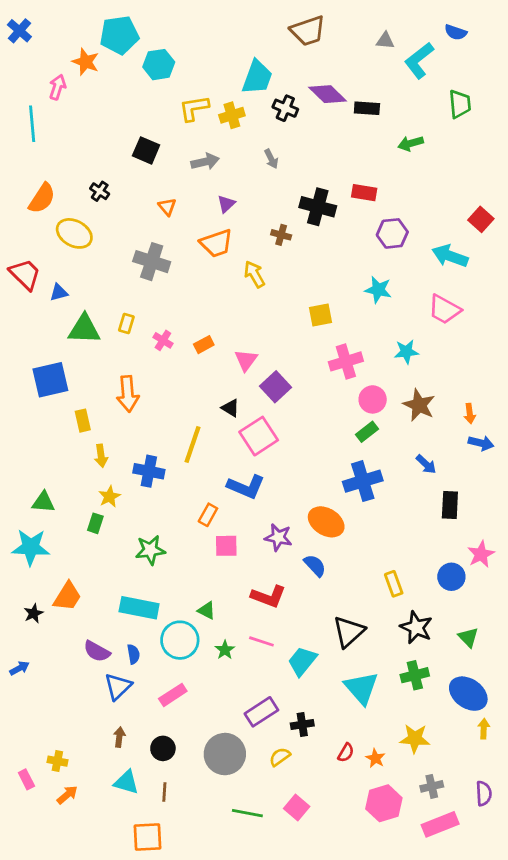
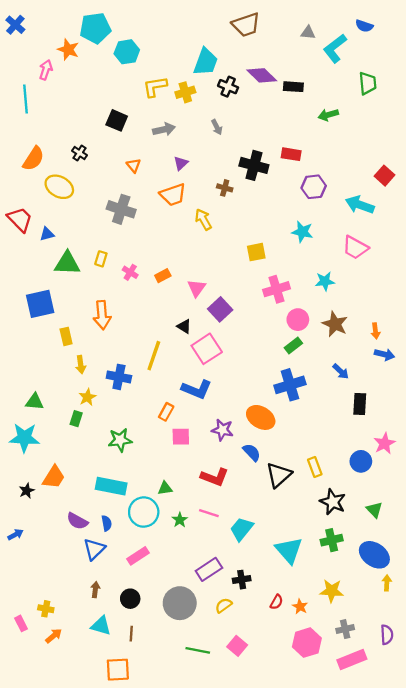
green triangle: (207, 611) -> (165, 488), turned -35
black triangle: (349, 632) -> (279, 475), moved

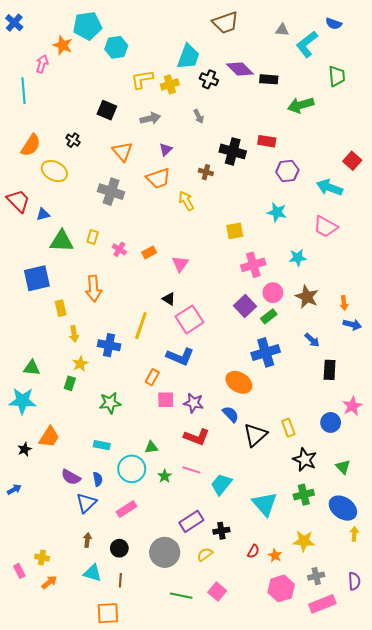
green arrow: (328, 115) -> (301, 105), size x1.4
orange triangle: (134, 165) -> (122, 151), size x1.5
purple square: (220, 309) -> (245, 306), moved
purple star: (222, 430) -> (194, 403), moved
cyan rectangle: (111, 486) -> (102, 445), size x0.6

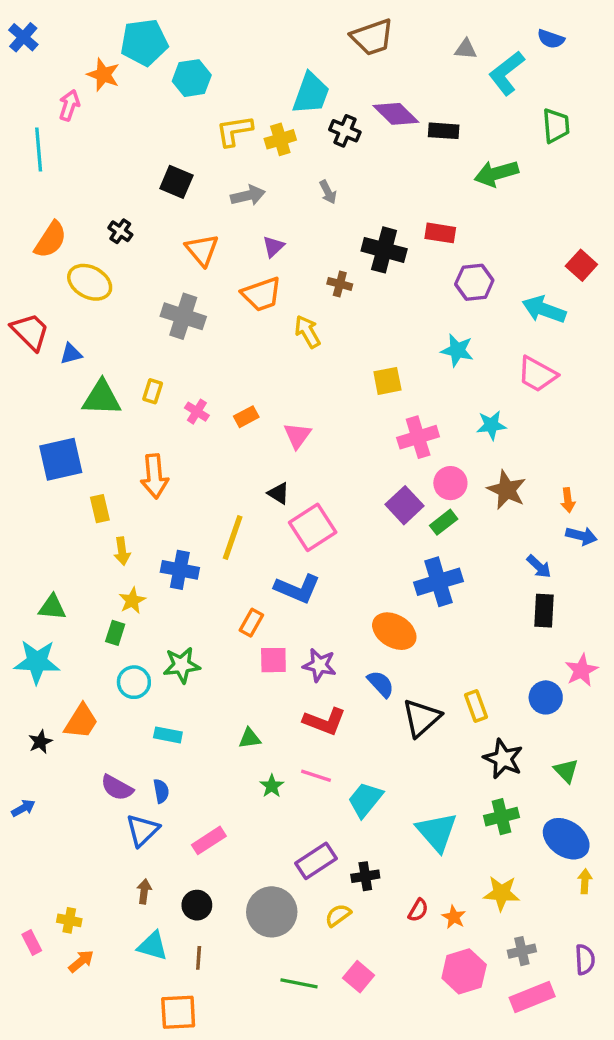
blue arrow: (312, 340) -> (539, 566), moved
cyan circle: (132, 469) -> (134, 682), moved, size x0.7

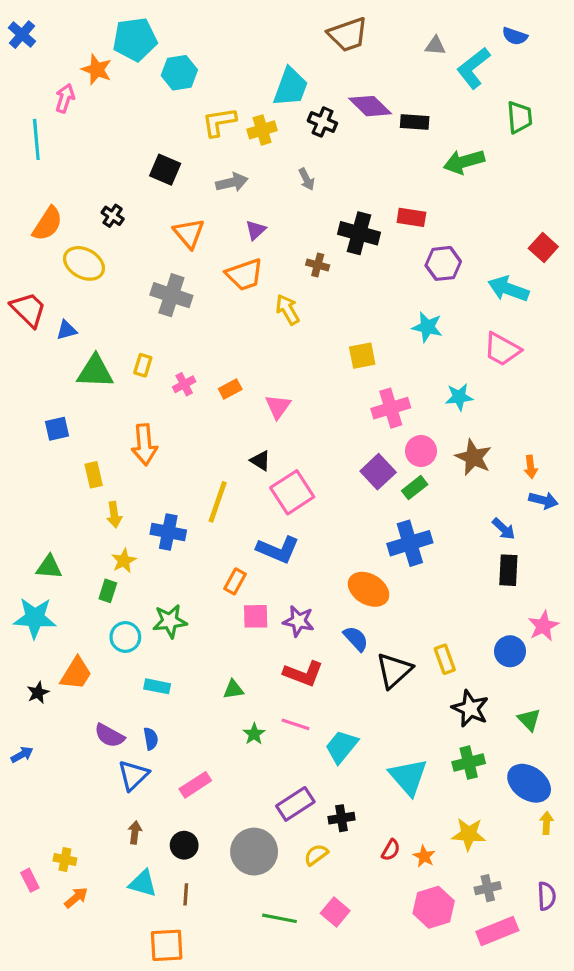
pink cross: (197, 412) -> (184, 384), turned 30
blue square: (61, 459) -> (57, 429), size x0.6

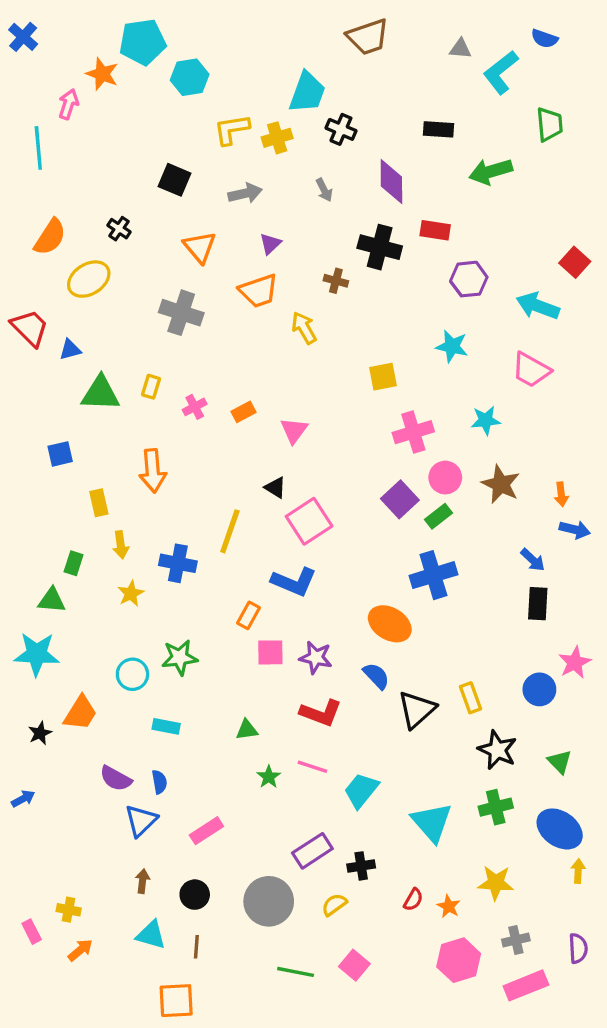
purple diamond: (370, 106) -> (391, 182), moved, turned 45
yellow ellipse: (84, 263) -> (89, 279), turned -60
green rectangle: (108, 591) -> (74, 563), moved

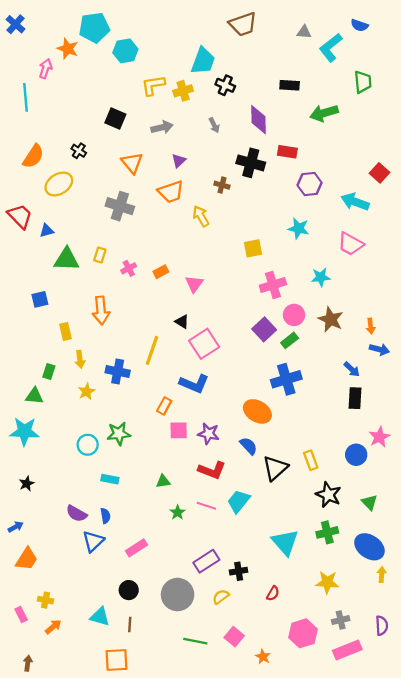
orange trapezoid: (80, 713) -> (27, 559), moved
cyan trapezoid: (361, 790) -> (239, 501), moved
brown arrow: (143, 881) -> (28, 663), moved
orange star: (449, 906) -> (263, 657), moved

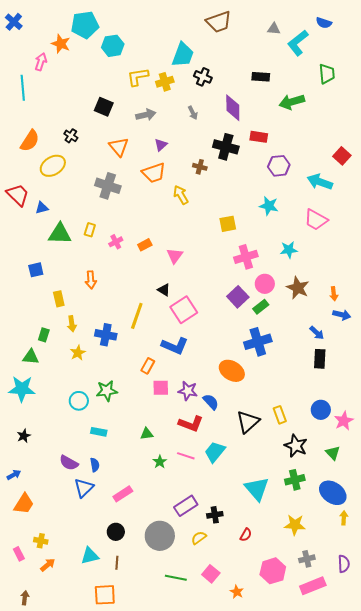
orange arrow: (101, 310) -> (91, 280), size x0.7
pink star: (379, 437) -> (344, 421), moved
blue semicircle: (249, 446) -> (211, 402), moved
cyan triangle: (100, 617) -> (90, 556), turned -30

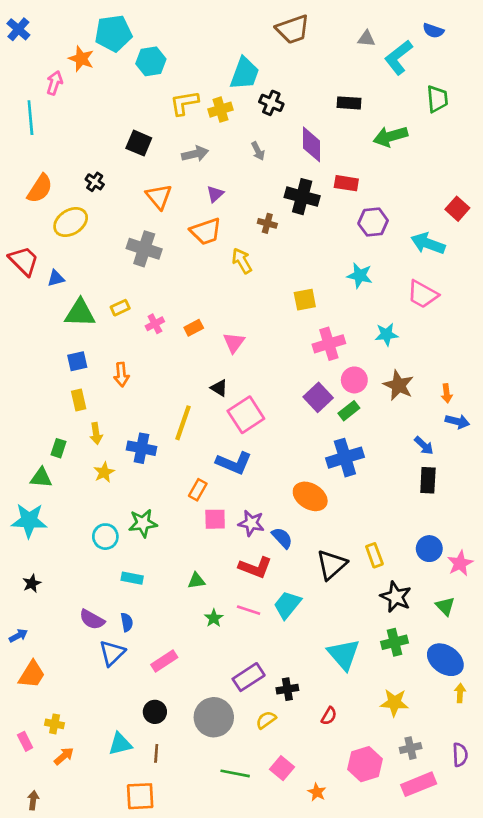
yellow rectangle: (90, 230) -> (120, 308), turned 48
blue square: (36, 270) -> (77, 361), moved

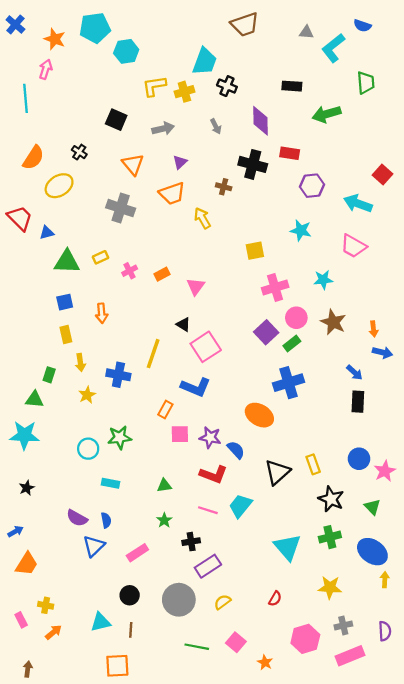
orange star: (81, 59) -> (55, 39), moved
green star: (214, 618) -> (164, 520), moved
black cross: (287, 689) -> (191, 542), moved

